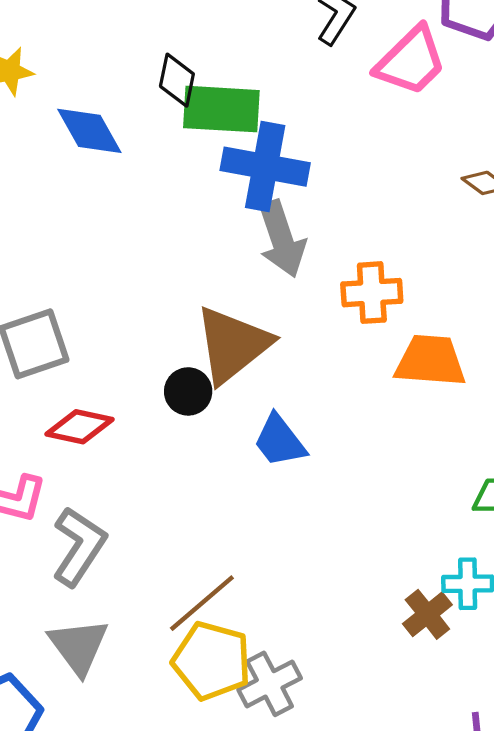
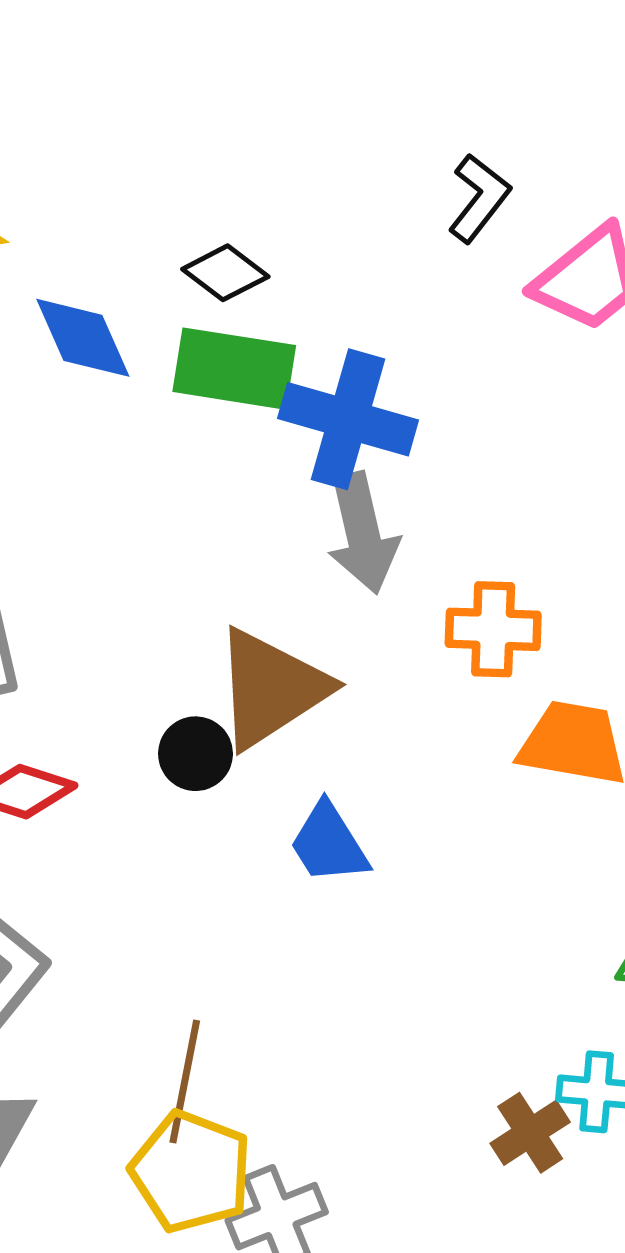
black diamond: (177, 80) -> (225, 273), turned -70
green rectangle: (221, 109) -> (234, 369), moved
brown line: (202, 603) -> (185, 1081), turned -44

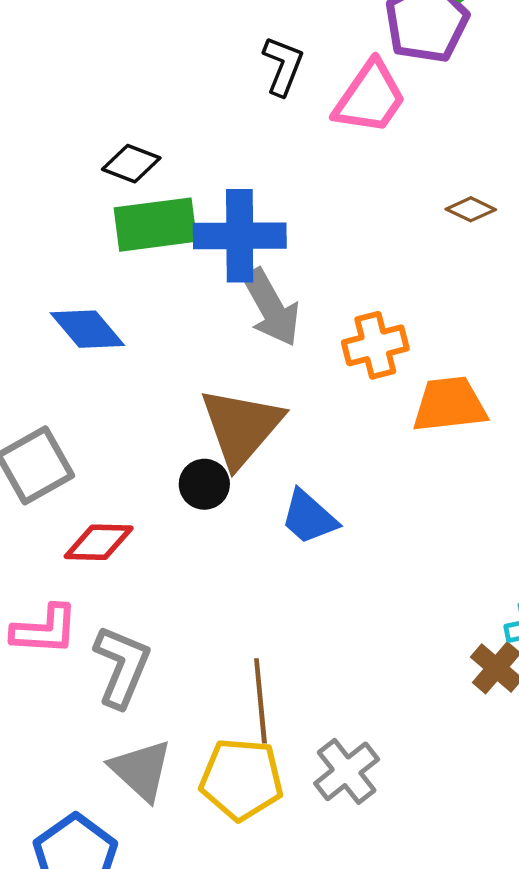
blue diamond: (83, 338) -> (87, 329), moved
yellow pentagon: (191, 1172) -> (241, 779), moved

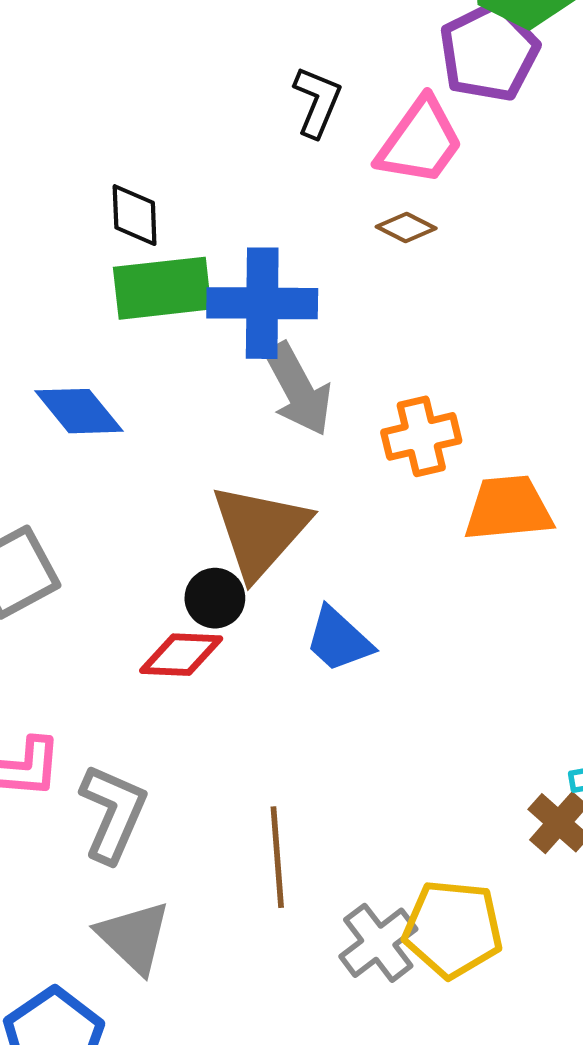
black diamond: (131, 164) -> (135, 215), turned 66
brown diamond: (471, 209) -> (406, 228), moved
red diamond: (99, 542) -> (181, 655), moved
yellow pentagon: (241, 779) -> (453, 929), moved

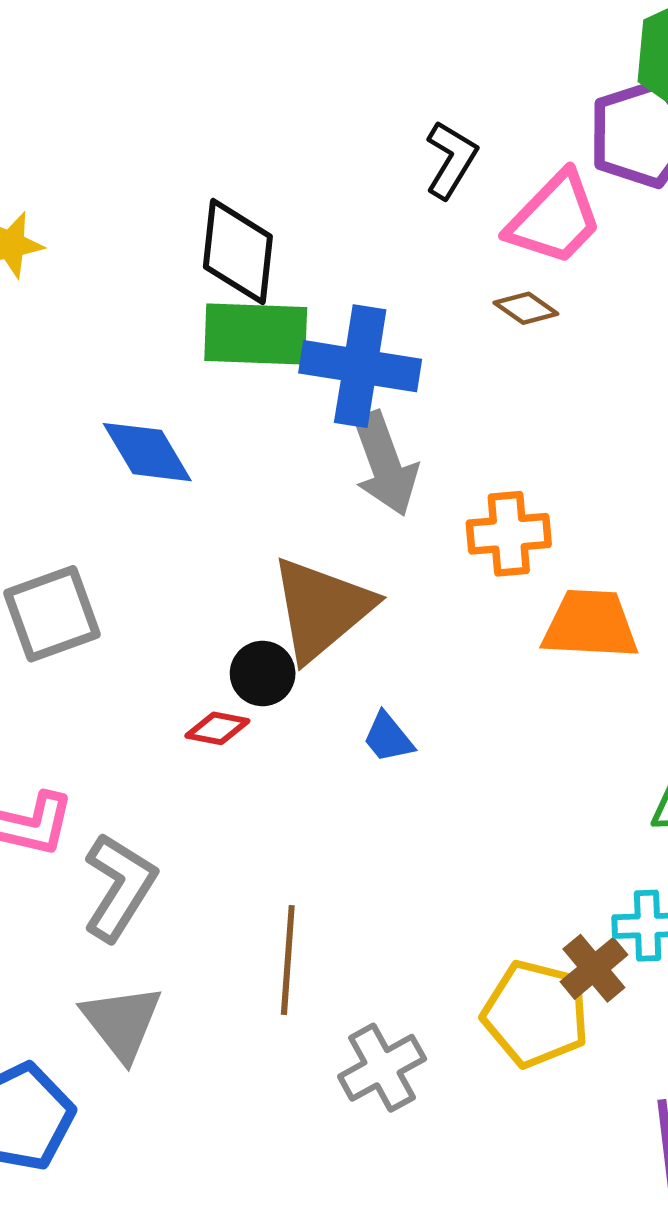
black diamond: (135, 215) -> (238, 252), size x1.5
blue trapezoid: (339, 640) -> (388, 738), size x0.7
red diamond: (181, 655) -> (217, 728), size x0.7
yellow pentagon: (453, 929) -> (536, 1014), moved

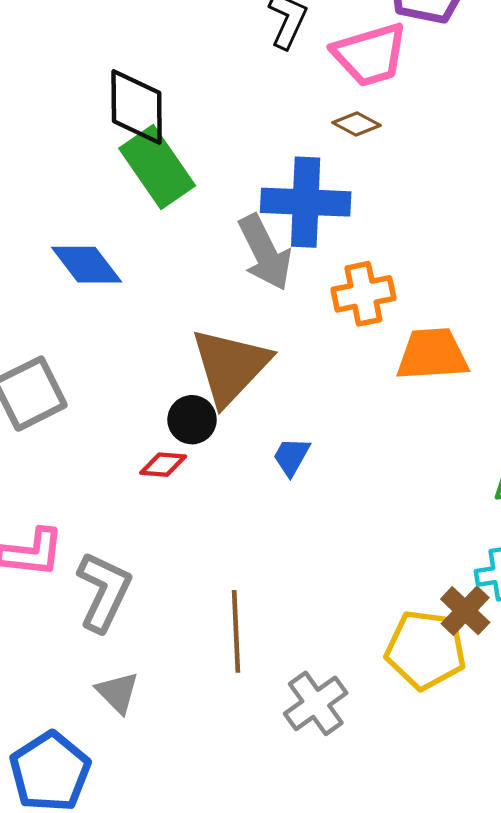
pink trapezoid: (554, 219) -> (370, 55), turned 36
green rectangle: (256, 334) -> (157, 167), turned 60
blue cross: (360, 366) -> (306, 202), moved
blue trapezoid: (388, 738) -> (291, 457), turned 75
gray triangle: (122, 1022) -> (118, 692), size x0.7

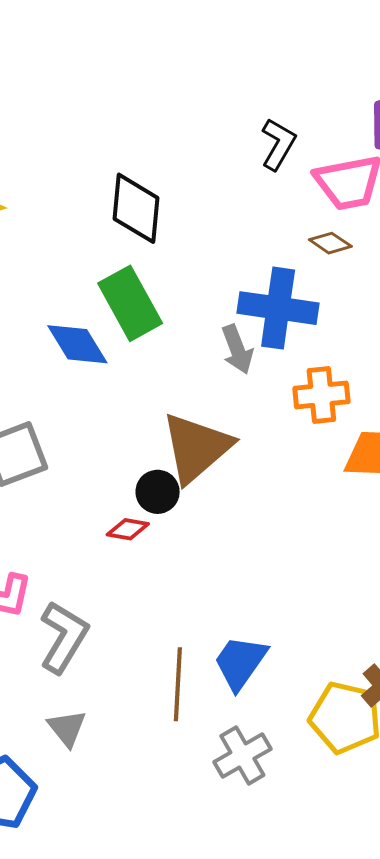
green rectangle: (157, 167) -> (130, 303), moved
gray arrow: (265, 252) -> (237, 349), size x0.7
blue trapezoid: (291, 457) -> (240, 662), moved, size x1.6

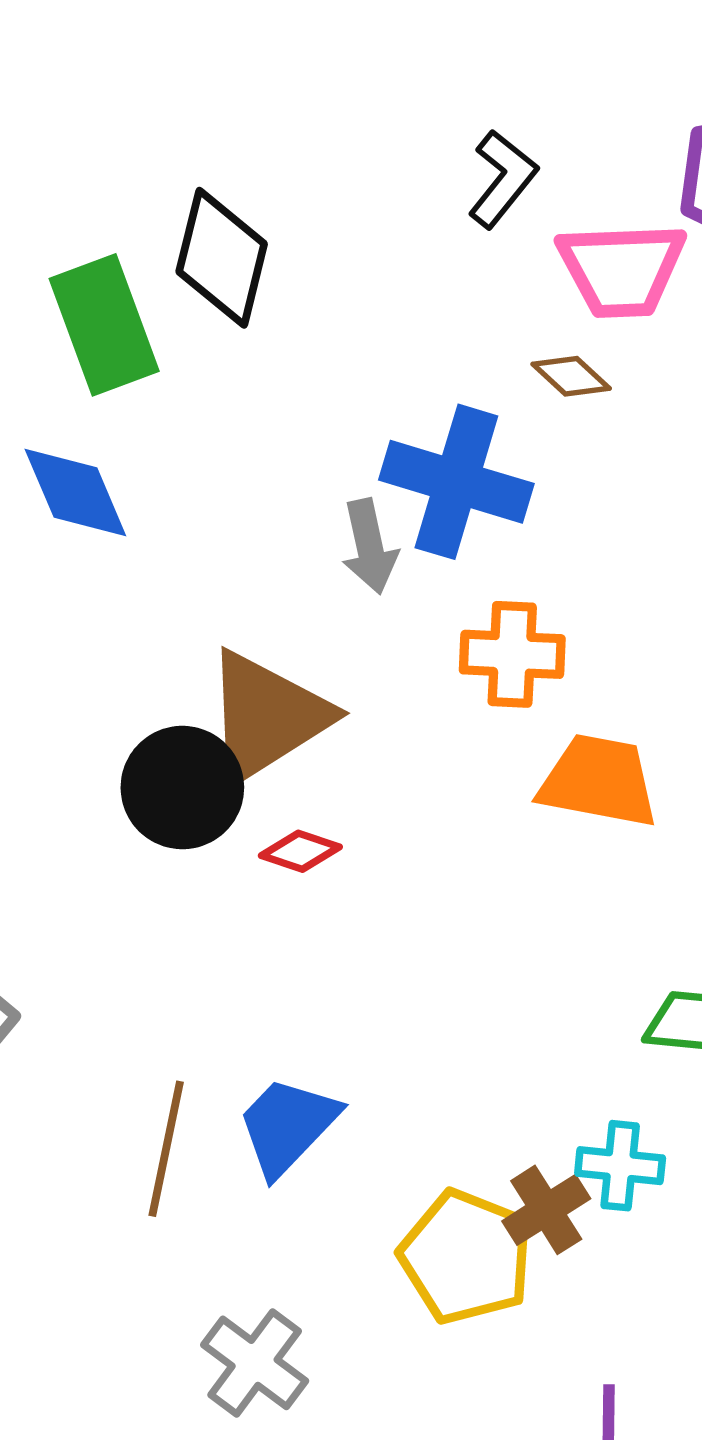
green rectangle: (130, 303) -> (104, 325), moved
black circle: (158, 492) -> (182, 788), size x1.5
red diamond: (128, 529) -> (300, 851), moved
gray cross: (242, 755) -> (255, 1363), moved, turned -32

